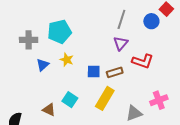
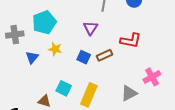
purple triangle: (121, 43) -> (91, 28), moved
blue square: (94, 72) -> (84, 57), turned 32
yellow rectangle: (105, 98) -> (89, 95), moved

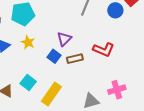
purple triangle: (91, 28) -> (64, 39), moved

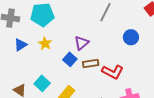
blue circle: (115, 10) -> (131, 37), moved
red L-shape: (104, 50) -> (113, 72), moved

